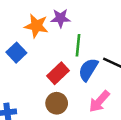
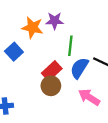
pink arrow: (99, 101) -> (89, 97), turned 80
brown circle: (57, 103) -> (51, 86), moved

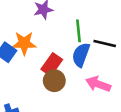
orange star: (32, 28) -> (24, 43), moved
green line: (70, 46) -> (79, 31), moved

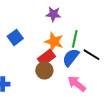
orange star: (24, 43) -> (54, 42), moved

